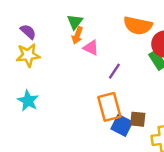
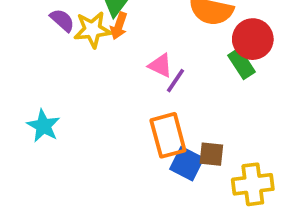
purple semicircle: (28, 32) -> (62, 20), moved
pink triangle: (91, 48) -> (160, 65), moved
yellow star: (28, 55) -> (92, 30), moved

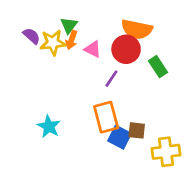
red circle: (253, 39) -> (126, 49), moved
pink triangle: (160, 65) -> (93, 49), moved
cyan star: (43, 126) -> (49, 126), moved

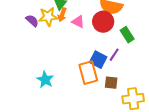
purple semicircle: (32, 36) -> (32, 21), moved
purple line: (111, 79) -> (114, 55), moved
blue square: (119, 137) -> (98, 60), moved

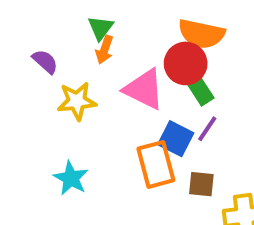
yellow star: (48, 17) -> (77, 101), moved
pink triangle: (78, 22) -> (144, 89), moved, size x1.6
green rectangle: (127, 35) -> (199, 89), moved

